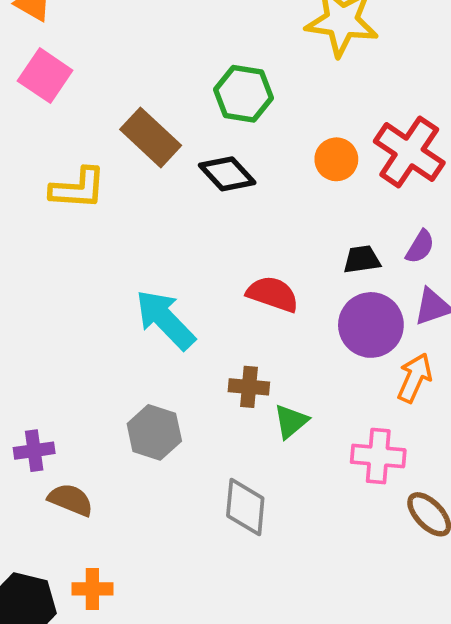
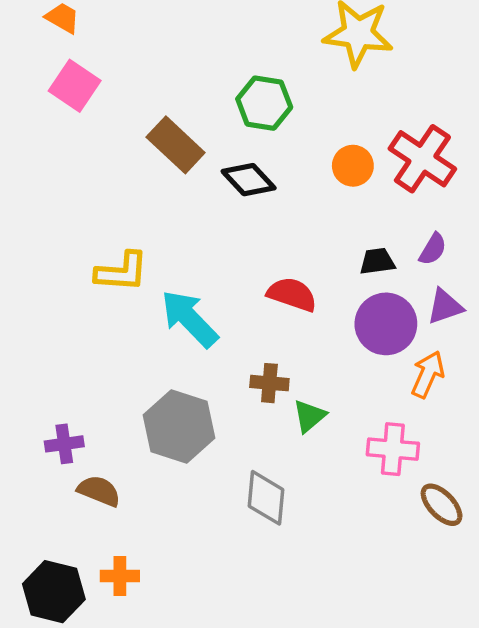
yellow L-shape: (78, 188) -> (122, 272), moved
gray hexagon: (154, 432) -> (179, 427), size x1.4

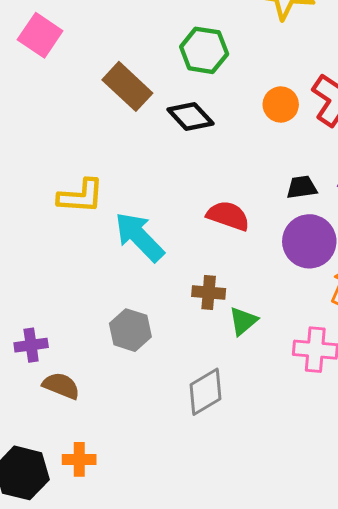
gray hexagon: (179, 427) -> (130, 330), size x0.7
gray diamond: (266, 498) -> (206, 392), turned 54

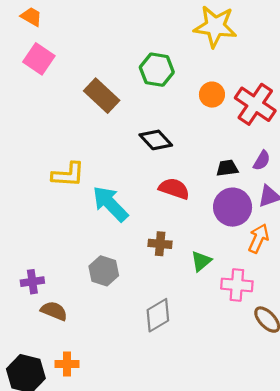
orange circle: (281, 105) -> (212, 95), moved
black diamond: (190, 117) -> (156, 140), moved
green triangle: (243, 321) -> (201, 261), moved

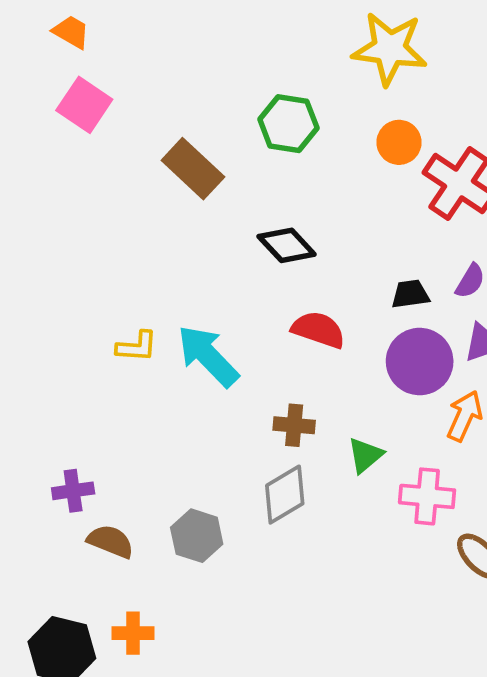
orange circle: (212, 95) -> (399, 142), moved
yellow L-shape: (68, 175) -> (137, 347), moved, size x0.7
gray hexagon: (104, 271) -> (197, 536), moved
gray diamond: (158, 315) -> (285, 495), moved

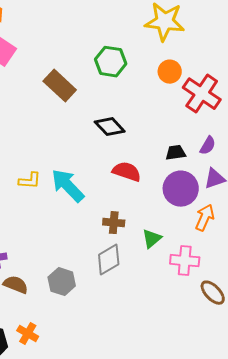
orange cross: (133, 633) -> (28, 334), turned 30

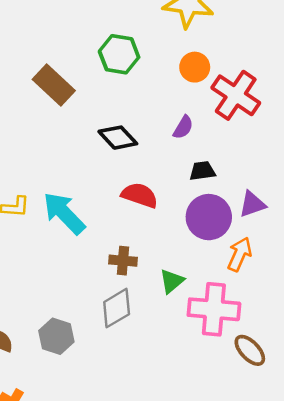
purple semicircle: (208, 146) -> (183, 127), moved
pink cross: (185, 261) -> (214, 309), size x1.4

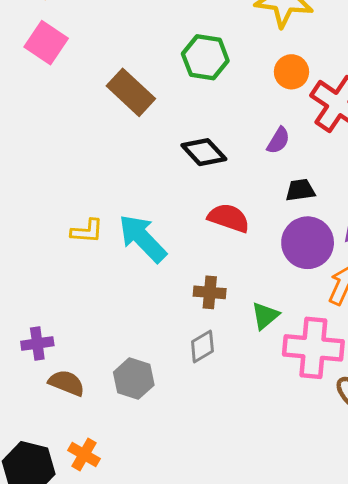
gray diamond: (117, 308) -> (202, 346), size x0.7

